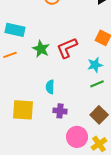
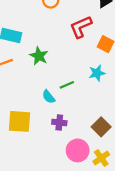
red L-shape: (67, 48) -> (81, 27), moved
green line: (97, 84) -> (67, 85), moved
cyan semicircle: (50, 87) -> (49, 97), turned -40

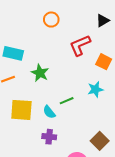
yellow square: (20, 121) -> (21, 110), moved
purple cross: (59, 123) -> (49, 137), moved

